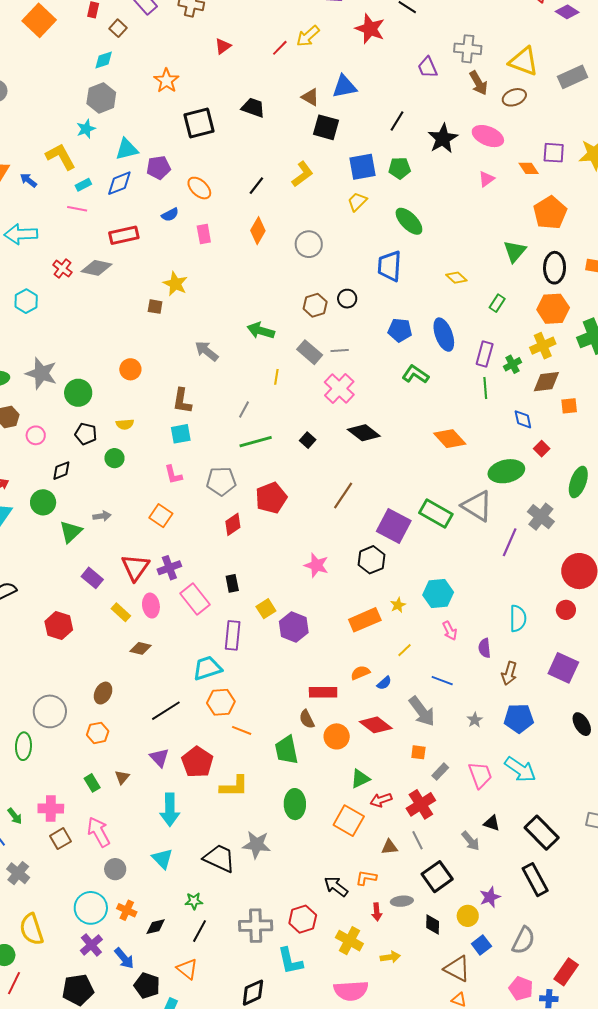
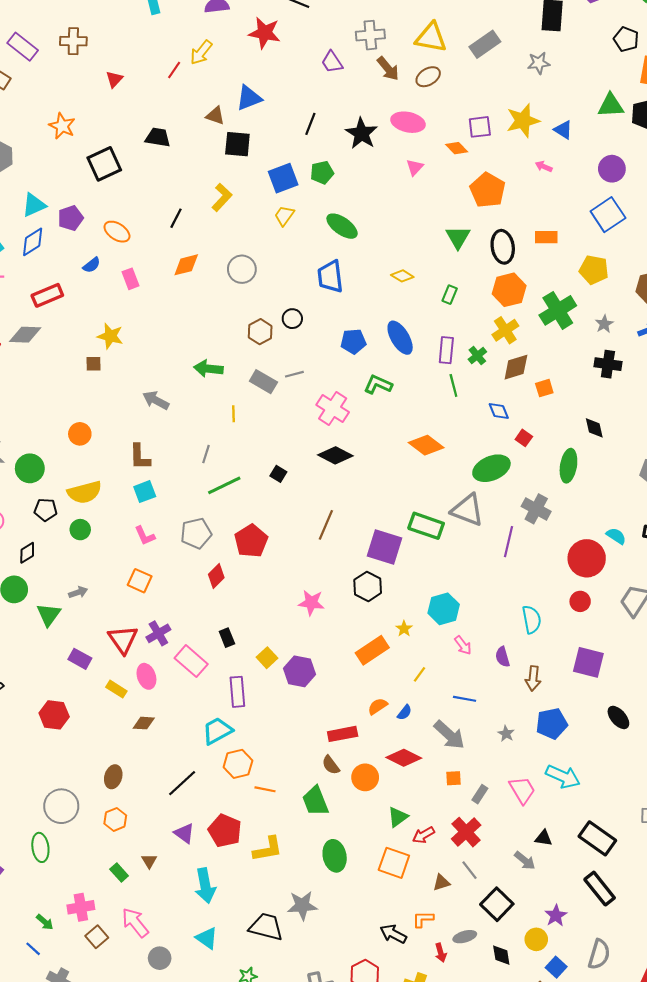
orange diamond: (258, 231) -> (186, 265), turned 56
pink cross: (339, 388) -> (333, 408), moved
yellow semicircle: (125, 424) -> (85, 492), size x1.8

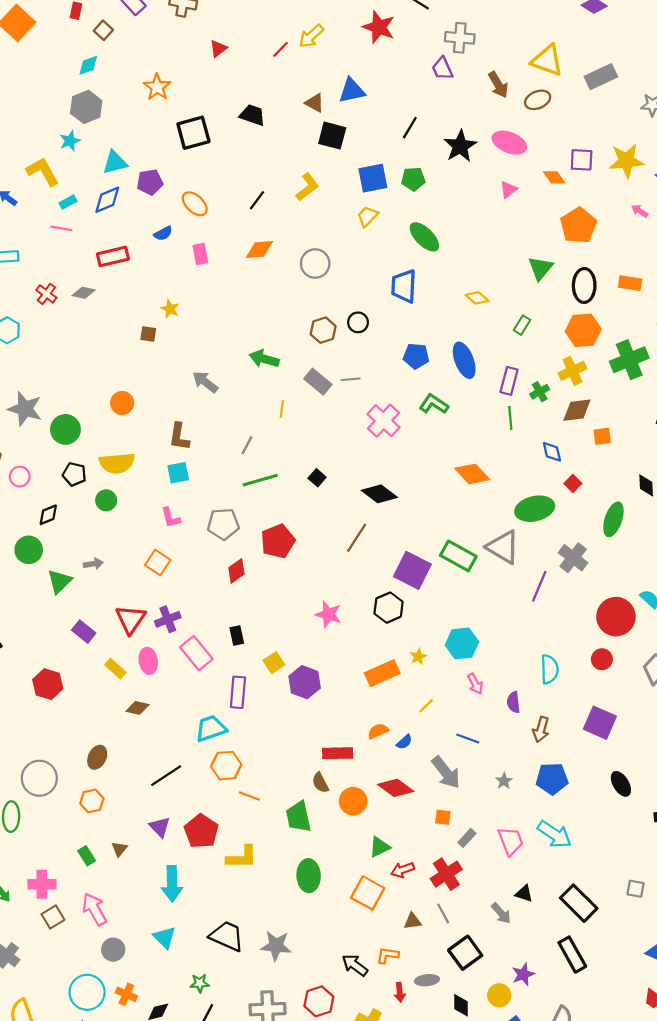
gray cross: (370, 35) -> (460, 38), moved
gray diamond: (25, 335) -> (84, 293), size x0.7
yellow star: (110, 336) -> (170, 309), size x0.7
black diamond: (335, 455) -> (379, 494), moved
gray star: (302, 906) -> (276, 946), moved

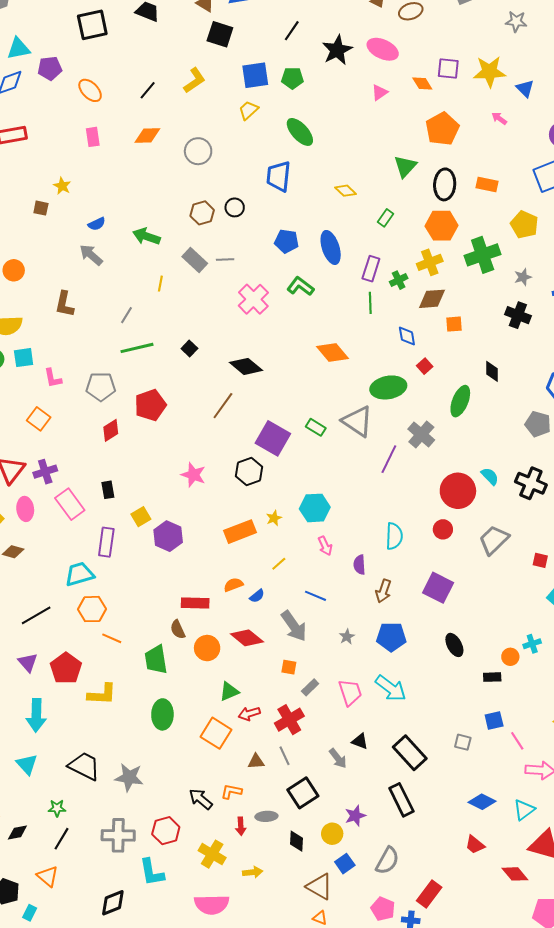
blue semicircle: (163, 233) -> (97, 224), moved
cyan square: (178, 473) -> (24, 358), moved
green rectangle: (458, 556) -> (316, 427), size x0.6

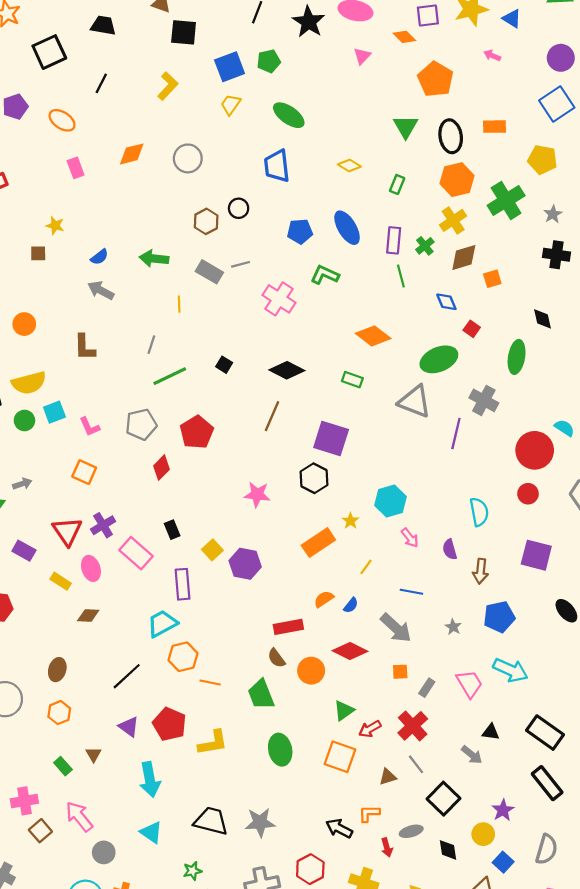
black line: (148, 90) -> (101, 83), moved
green rectangle: (316, 427) -> (352, 380), moved

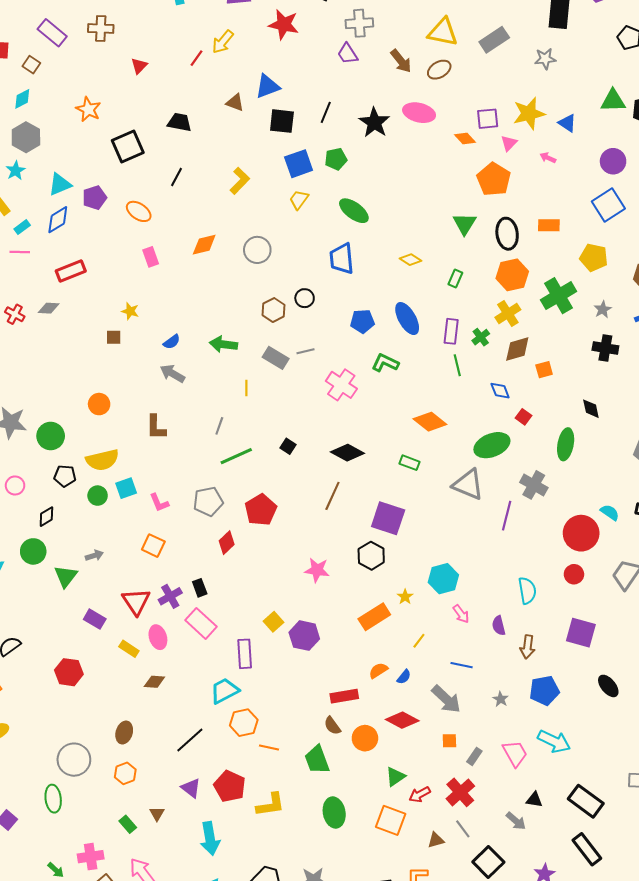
black square: (184, 32) -> (282, 121), moved
pink triangle: (362, 56) -> (509, 143), moved
black rectangle: (172, 530) -> (200, 588), moved

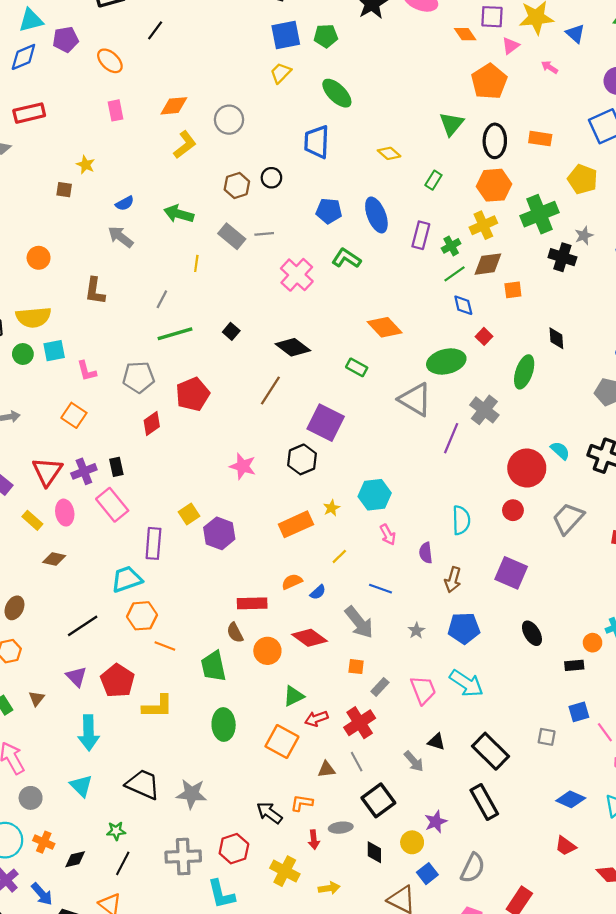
yellow L-shape: (240, 181) -> (185, 145), moved
black cross: (605, 348) -> (562, 257), moved
green line: (457, 365) -> (454, 274), moved, turned 60

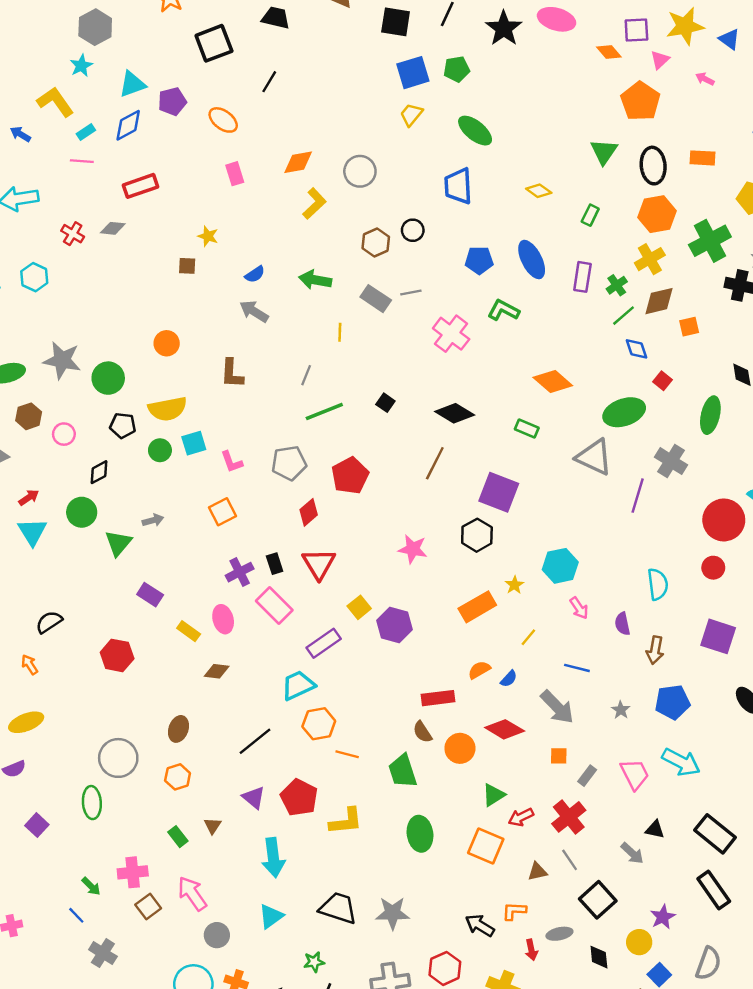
orange square: (74, 415) -> (223, 512), turned 35
red triangle: (47, 472) -> (319, 564), moved
purple rectangle: (153, 543) -> (324, 643), turned 56
cyan triangle: (81, 786) -> (271, 916), turned 45

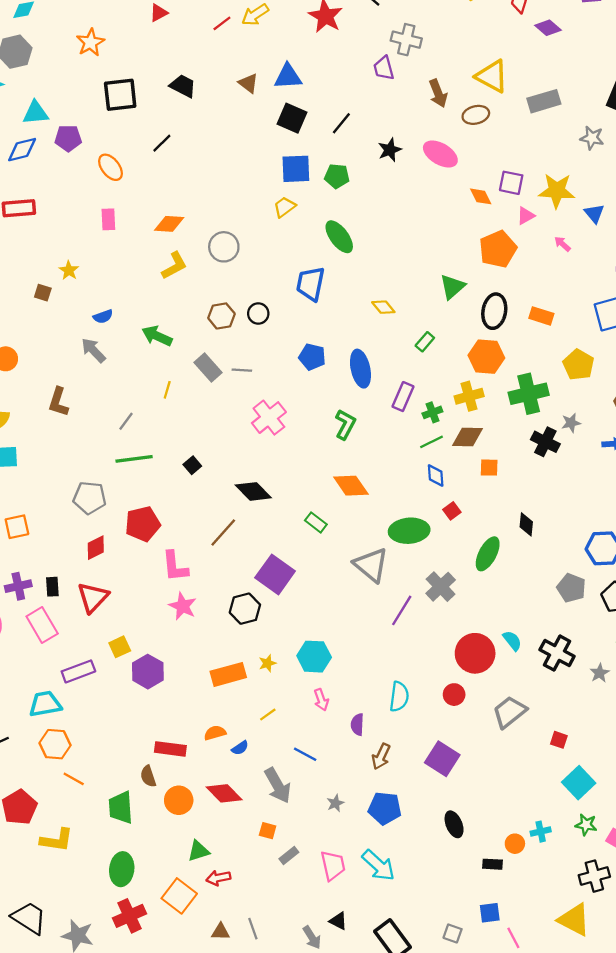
black star: (504, 28) -> (390, 150), size x0.7
green L-shape: (504, 310) -> (345, 424), moved, turned 76
pink L-shape: (232, 462) -> (175, 566), moved, size x1.4
red cross: (569, 817) -> (130, 916), moved

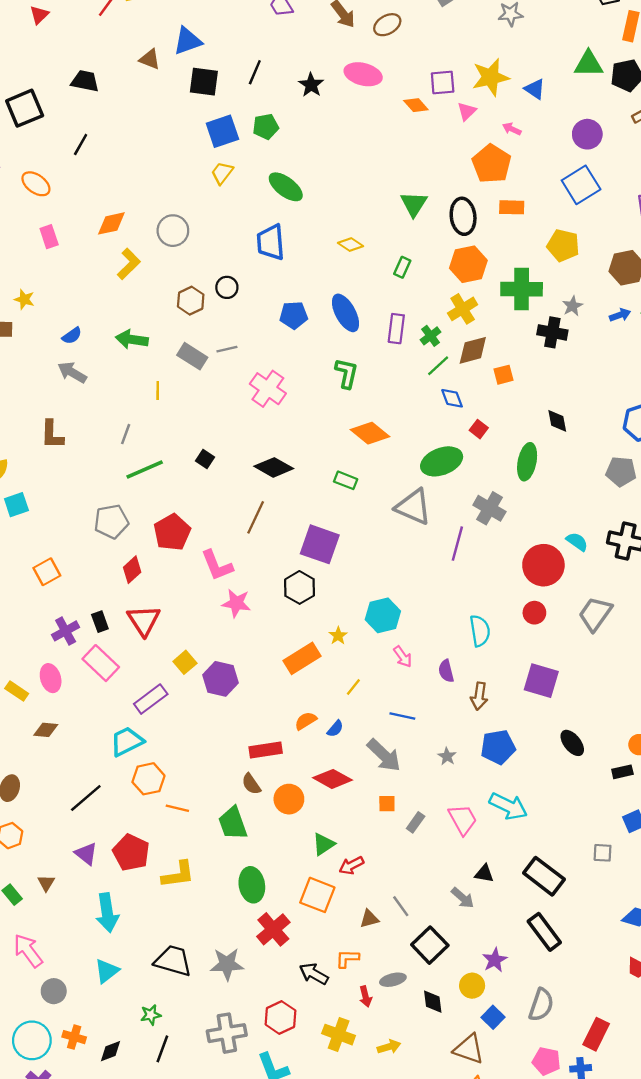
orange pentagon: (498, 249) -> (492, 164), moved
green cross: (529, 394) -> (522, 289), turned 30

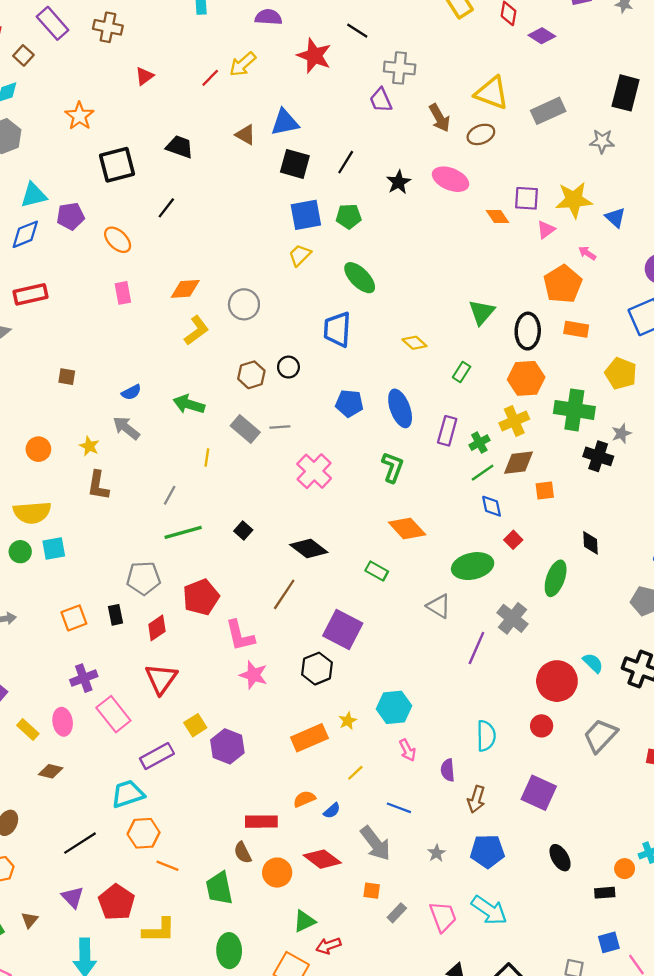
yellow star: (24, 299) -> (89, 446), moved
gray triangle: (413, 507) -> (439, 606), size x0.7
black rectangle: (100, 622) -> (115, 615), moved

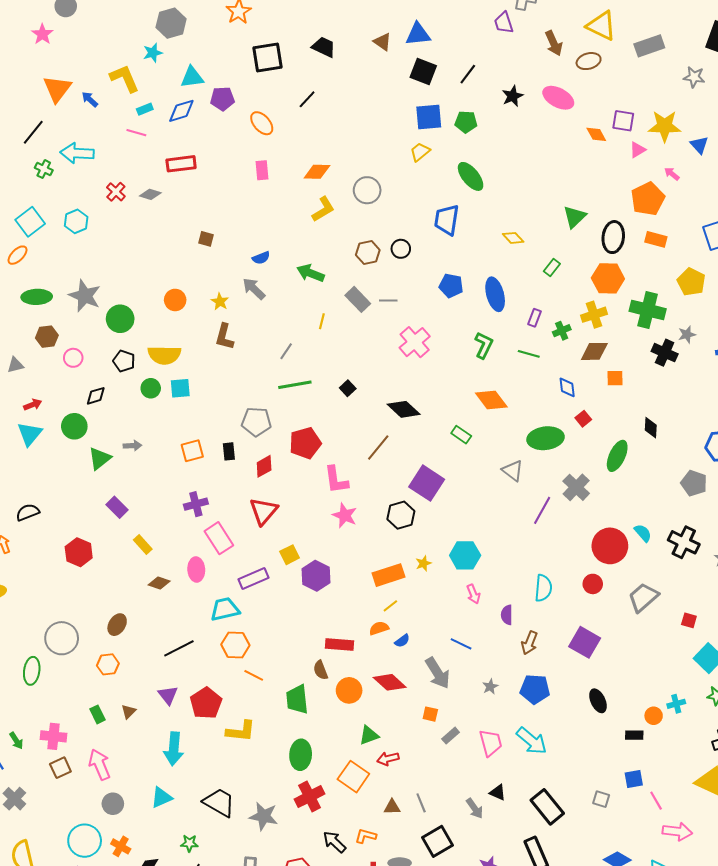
purple rectangle: (447, 431) -> (535, 318), size x0.7
green line: (483, 473) -> (529, 354), moved, turned 45
pink ellipse: (63, 722) -> (196, 569), moved
yellow line: (355, 773) -> (390, 606), moved

